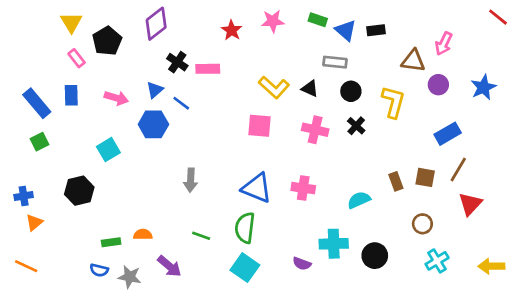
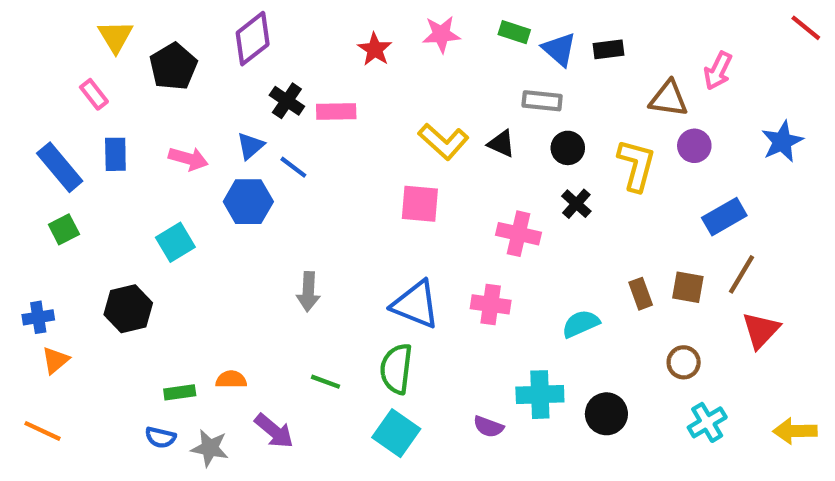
pink rectangle: (77, 58) -> (94, 94), moved
purple circle: (438, 85) -> (694, 146), moved
pink cross: (315, 130) -> (518, 234), moved

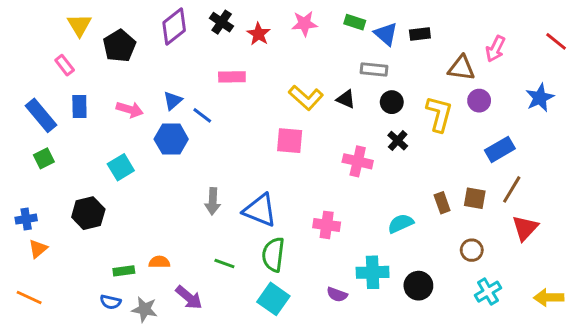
red line: (806, 28) -> (556, 41), moved
black cross: (287, 101) -> (222, 22), moved
blue triangle: (416, 304) -> (260, 210), moved
pink cross: (491, 304) -> (327, 225), moved

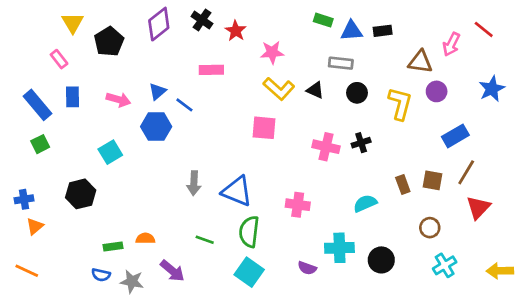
pink star: (304, 24) -> (272, 52), moved
blue triangle: (386, 34) -> (352, 31), turned -45
red line: (556, 41) -> (484, 29), moved
black cross: (398, 141) -> (361, 143), moved, turned 30

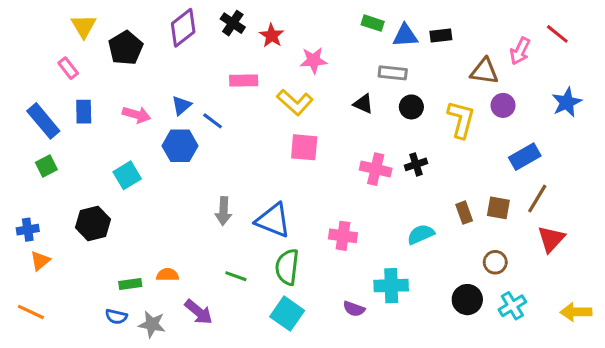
yellow L-shape: (279, 89) -> (295, 102), moved
black circle: (381, 260) -> (467, 300), moved

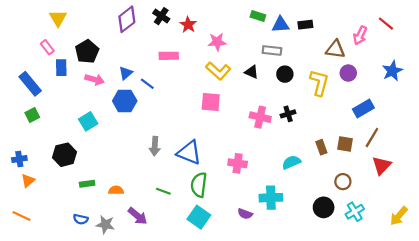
black pentagon: (126, 48) -> (87, 52), moved
yellow L-shape: (295, 102) -> (218, 71), moved
blue rectangle: (84, 112) -> (61, 68), moved
green rectangle: (130, 284) -> (87, 184), moved
yellow arrow: (576, 312) -> (399, 216), turned -48

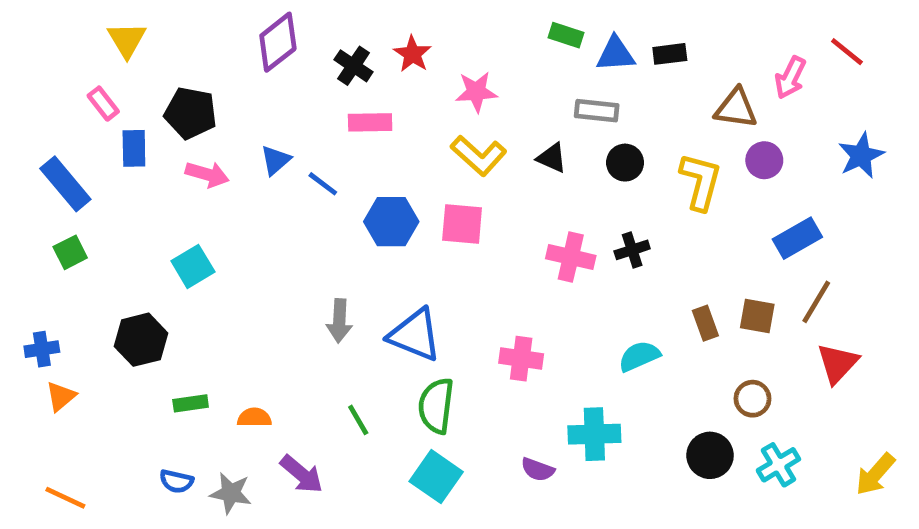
black cross: (161, 16) -> (353, 66), moved
black pentagon: (87, 52) -> (191, 113), turned -30
blue hexagon: (125, 101) -> (391, 222), moved
green line: (163, 191) -> (358, 420), turned 40
orange line: (21, 216) -> (65, 498), moved

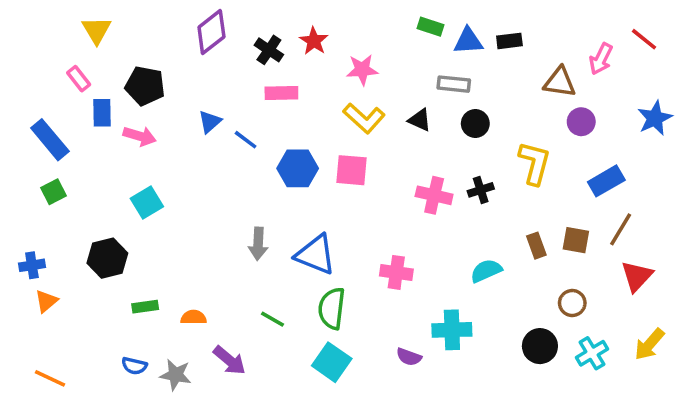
pink arrow: (207, 174) -> (140, 136), moved
yellow L-shape: (701, 181) -> (535, 163), moved
green line: (358, 420) -> (273, 319), turned -30
yellow arrow: (875, 474) -> (649, 344), moved

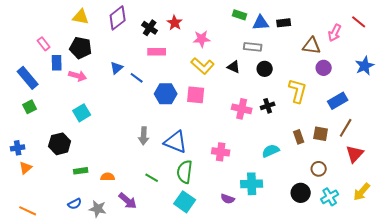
yellow triangle: (97, 30) -> (81, 17), moved, turned -48
blue semicircle: (134, 366) -> (75, 204), turned -40

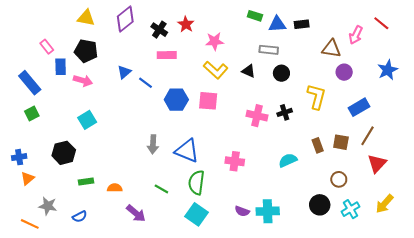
cyan cross: (252, 184) -> (268, 211), moved
gray star: (98, 209) -> (48, 206), moved

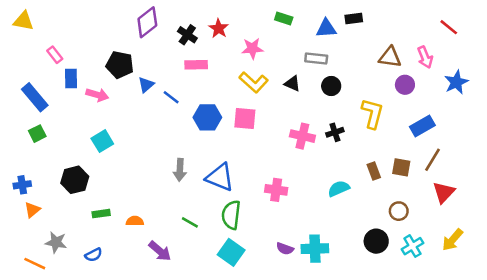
green rectangle: (255, 16) -> (284, 18), moved
yellow triangle: (86, 18) -> (23, 21), moved
black rectangle: (302, 24) -> (354, 18), moved
pink arrow: (356, 35) -> (425, 57), moved, turned -48
black pentagon: (86, 51) -> (120, 65), moved

